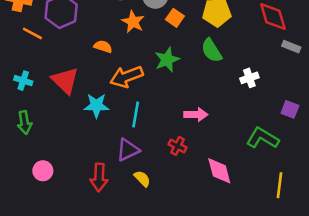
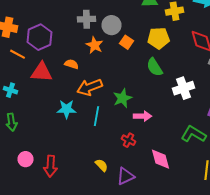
green star: (167, 60) -> (122, 98), moved
white cross: (249, 78) -> (184, 88), size x1.5
red triangle: (65, 81) -> (42, 72), moved, turned -40
purple triangle: (128, 150) -> (126, 176), moved
red arrow: (99, 177) -> (50, 166), moved

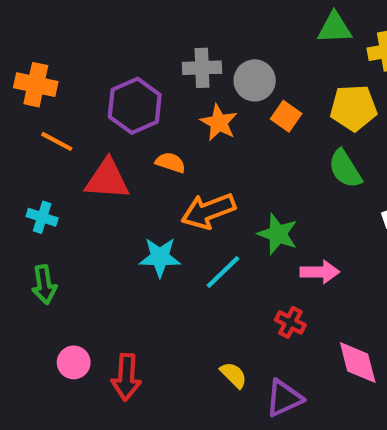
purple hexagon: (40, 37) -> (135, 106), moved
green star: (122, 98) -> (278, 234), turned -30
cyan line: (96, 116) -> (223, 272), turned 36

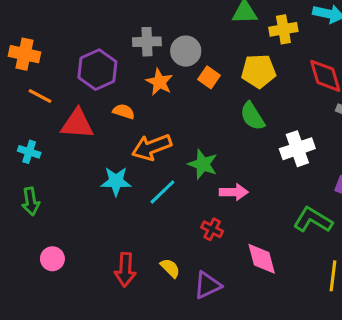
red arrow: (126, 377) -> (125, 270), moved

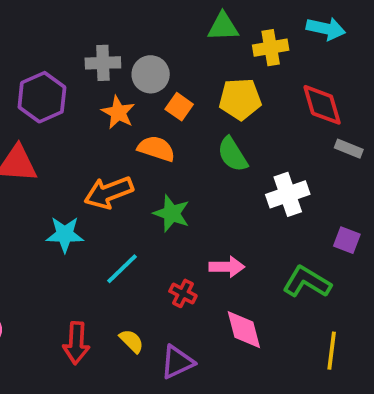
orange semicircle: (124, 111) -> (156, 149), moved, size x1.4
cyan line: (162, 192) -> (122, 269), moved
pink arrow: (234, 192) -> (227, 267), moved

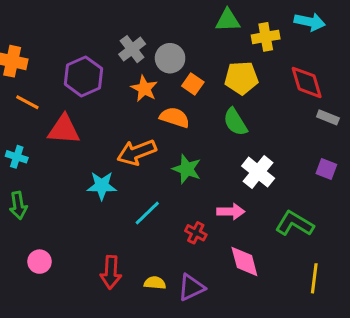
gray cross: (103, 63) -> (132, 49), turned -36
white cross: (288, 194) -> (258, 172), moved, turned -32
purple square: (347, 240) -> (326, 169), moved
yellow semicircle: (132, 341) -> (155, 283), moved, turned -40

